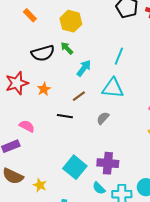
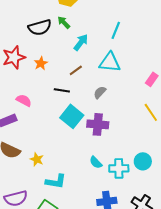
purple cross: (108, 163) -> (98, 124), moved
cyan square: (75, 167) -> (72, 116), moved

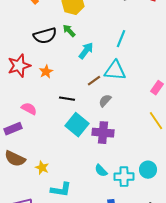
brown line: (76, 70) -> (94, 81), moved

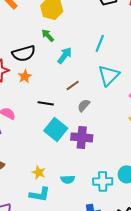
black semicircle: (45, 36) -> (24, 53), moved
cyan triangle: (115, 71) -> (109, 75), moved, turned -50
yellow star: (42, 168) -> (39, 172), moved
cyan semicircle: (101, 171) -> (68, 179), moved, turned -48

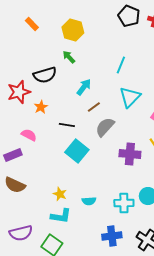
cyan arrow: (65, 55) -> (84, 87), moved
orange star: (25, 76) -> (41, 107), moved
gray semicircle: (84, 105) -> (105, 127), size x1.5
purple cross: (82, 137) -> (130, 154), moved

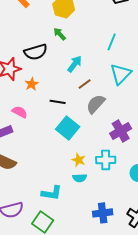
purple cross: (130, 154) -> (121, 131), turned -35
yellow star: (60, 194) -> (79, 160), moved
cyan cross: (124, 203) -> (106, 160), moved

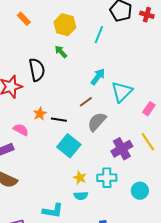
cyan line: (112, 42) -> (99, 35), moved
black semicircle: (36, 52) -> (37, 70), turned -85
cyan arrow: (75, 64) -> (98, 77), moved
orange star: (32, 84) -> (40, 114), moved

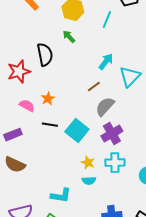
black line: (59, 120) -> (50, 125), moved
pink semicircle: (21, 130) -> (27, 106), moved
purple cross: (122, 149) -> (112, 134), moved

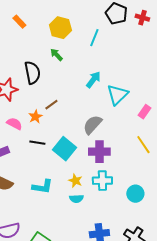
brown line: (94, 87) -> (51, 105), moved
purple cross: (112, 134) -> (99, 152), turned 30
cyan L-shape: (61, 196) -> (42, 187), moved

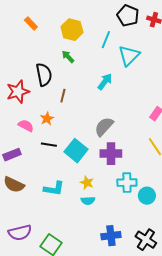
cyan triangle: (117, 95) -> (129, 56), moved
brown line: (51, 105) -> (63, 96), moved, turned -40
cyan cross: (102, 181) -> (127, 183), moved

